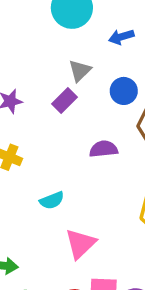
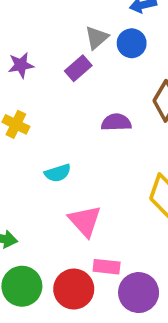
blue circle: (124, 91) -> (132, 43), moved
pink triangle: (80, 244) -> (85, 221), turned -32

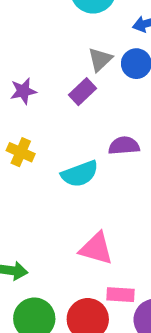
cyan semicircle: (58, 173) -> (80, 174), moved, size x1.4
pink triangle: (85, 221) -> (96, 249), turned -30

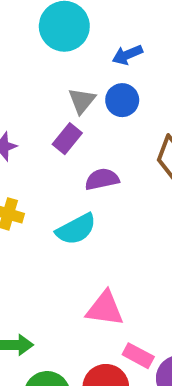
purple semicircle: (124, 146) -> (102, 179), moved
pink rectangle: (120, 295) -> (138, 356), turned 32

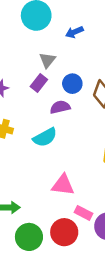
blue circle: (122, 100) -> (72, 84), moved

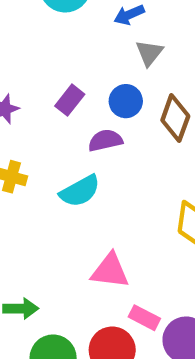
gray triangle: (47, 60) -> (149, 53), moved

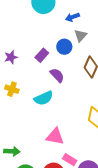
blue circle: (126, 101) -> (64, 47), moved
purple semicircle: (105, 140) -> (57, 75), turned 56

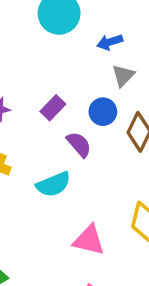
blue circle: (64, 47) -> (103, 112), moved
pink triangle: (55, 136) -> (89, 240), moved

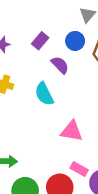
cyan semicircle: (53, 184) -> (44, 94), turned 90

